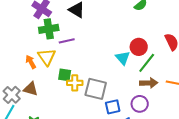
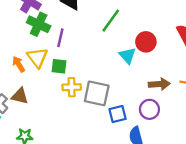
green cross: (49, 29) -> (39, 24), turned 36
purple line: (67, 41) -> (60, 38), turned -63
green line: (147, 63) -> (111, 21), moved
green square: (65, 75) -> (59, 66), moved

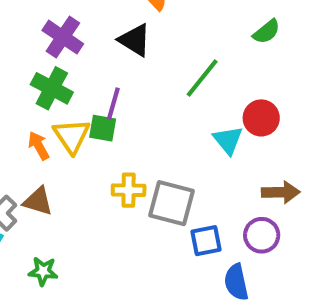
green cross: (39, 24) -> (52, 88), moved
green square: (59, 66) -> (103, 128), moved

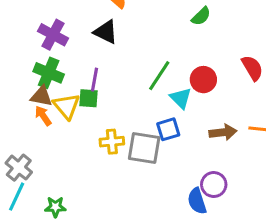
green line: (202, 78) -> (159, 76), moved
brown triangle: (38, 201) -> (42, 96), moved
purple circle: (262, 235) -> (214, 185), moved
blue square: (206, 241) -> (168, 129), moved

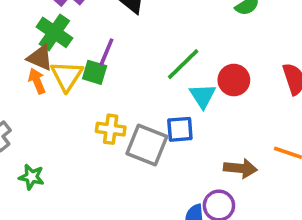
brown arrow: (223, 132) -> (240, 168), moved
green star: (55, 207) -> (31, 177), moved

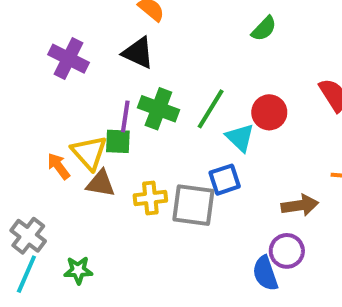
green cross: (54, 32) -> (158, 109), moved
brown triangle: (40, 58) -> (101, 183), moved

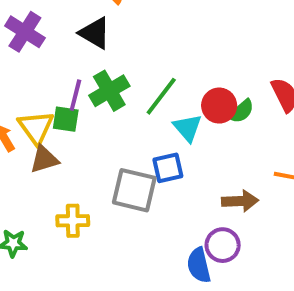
green semicircle: (264, 29) -> (241, 111), moved
green cross: (158, 109) -> (109, 91), turned 33
brown triangle: (101, 183) -> (44, 159), turned -32
yellow cross: (150, 198) -> (73, 221), moved

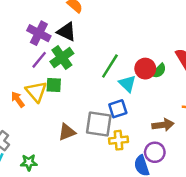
purple cross: (25, 32) -> (39, 33), moved
green cross: (109, 91) -> (62, 58), moved
purple line: (75, 95) -> (39, 60), moved, turned 30
brown triangle: (44, 159) -> (67, 132), moved
yellow cross: (73, 221) -> (119, 140), moved

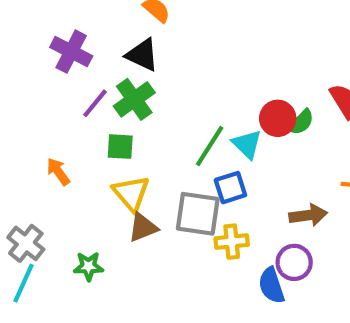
purple cross: (39, 33) -> (71, 52), moved
green line: (110, 66) -> (210, 146), moved
yellow triangle: (36, 92) -> (131, 193), moved
green star: (29, 162) -> (88, 266), moved

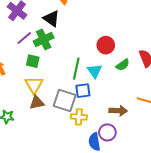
red circle: (278, 118) -> (106, 45), moved
green line: (210, 146) -> (76, 69), turned -30

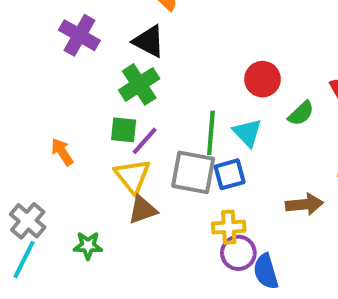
purple line: (24, 38) -> (145, 141), moved
gray square: (65, 101) -> (193, 172), moved
purple circle: (107, 132) -> (238, 253), moved

